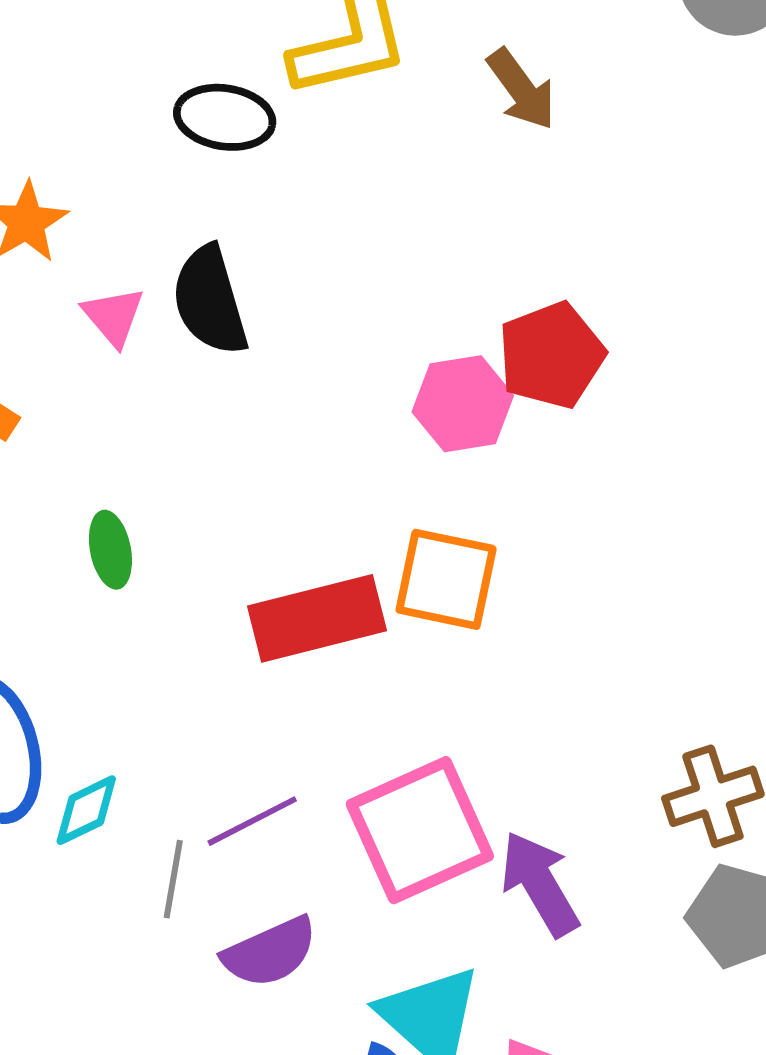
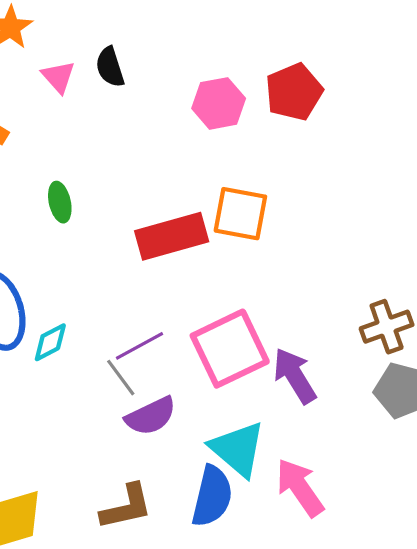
black semicircle: (210, 301) -> (110, 67), size x0.7
pink hexagon: (463, 404) -> (219, 103), moved
gray line: (173, 879) -> (121, 378), moved, turned -45

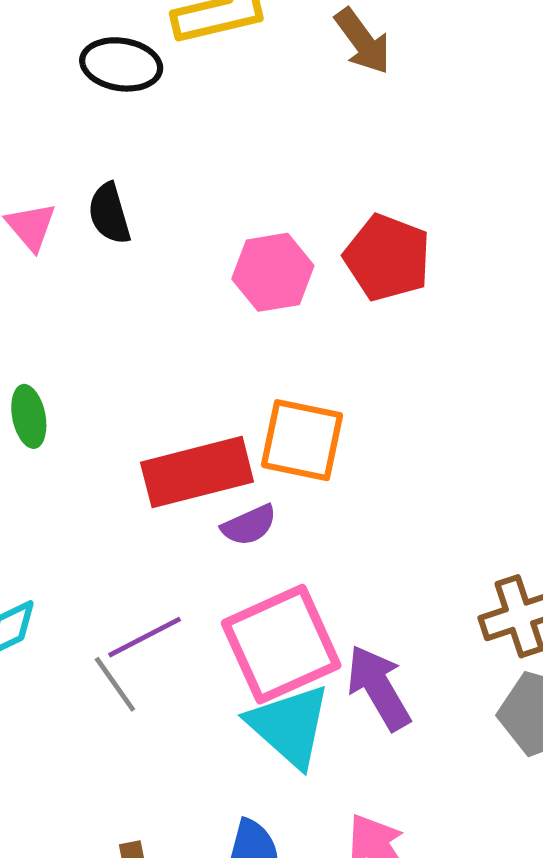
red pentagon: (294, 92) -> (387, 258), turned -30
purple semicircle: (151, 416) -> (249, 525), moved, size x0.7
cyan triangle: (238, 449) -> (289, 726), moved

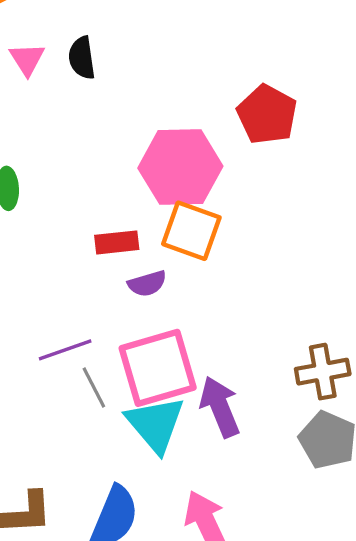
pink hexagon: (273, 272) -> (180, 167), moved, size x1.5
red rectangle: (197, 472) -> (117, 242), size x0.6
gray line: (115, 684) -> (94, 388), moved

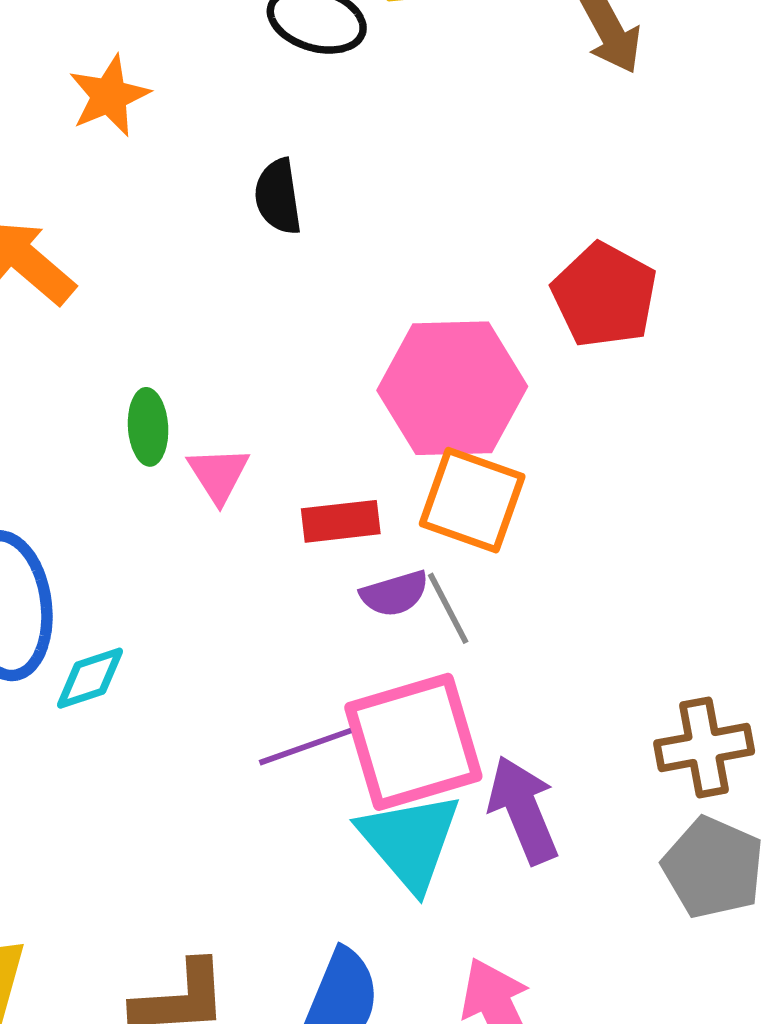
pink triangle: (27, 59) -> (218, 475), moved
purple line: (65, 350) -> (305, 747), moved
gray line: (94, 388) -> (448, 608), moved

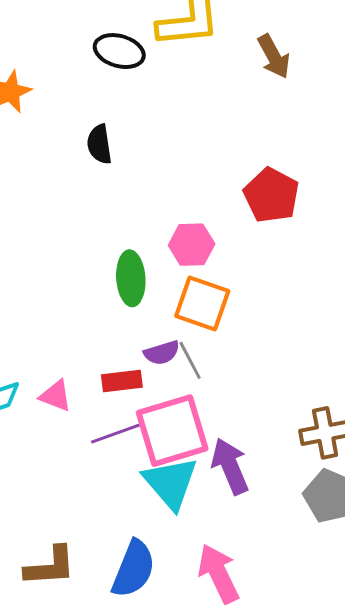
pink hexagon: (452, 388) -> (192, 245), size x0.6
green ellipse: (148, 427) -> (131, 278), moved, size x1.4
pink triangle: (218, 475) -> (56, 396), moved, turned -36
red rectangle: (341, 521) -> (122, 381), moved

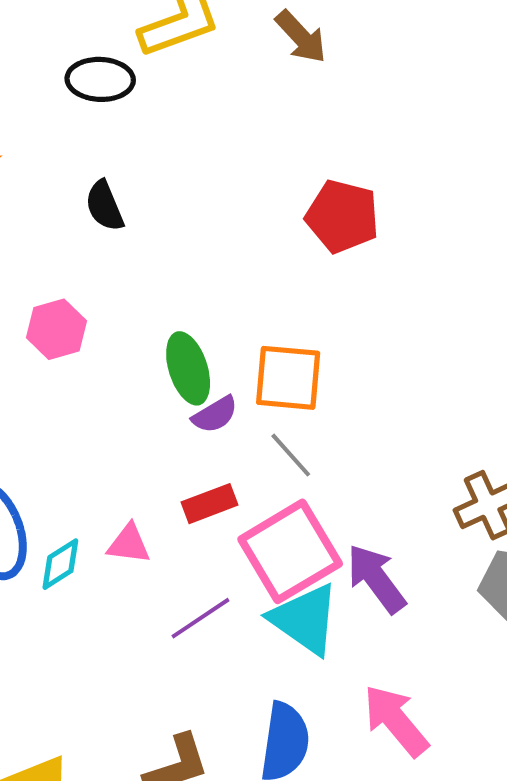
pink hexagon: (192, 245) -> (56, 329), moved
purple semicircle: (162, 353) -> (215, 415), moved
purple line: (115, 434) -> (200, 618), moved

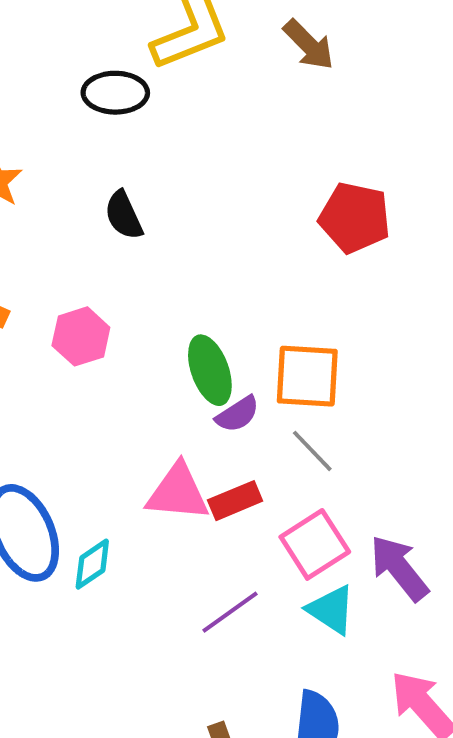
pink triangle: (129, 544) -> (178, 492), moved, size x1.5
pink square: (290, 551) -> (315, 544), size x0.7
cyan triangle: (305, 619) -> (331, 610), size x0.7

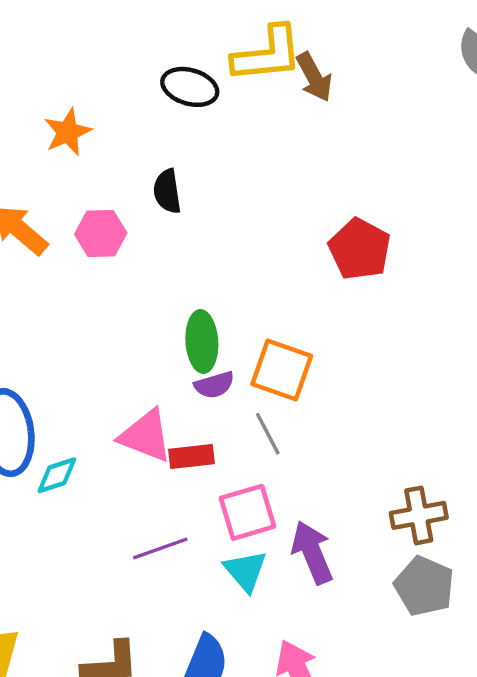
brown arrow: (309, 45) -> (314, 77), moved
pink hexagon: (81, 336) -> (101, 234), moved

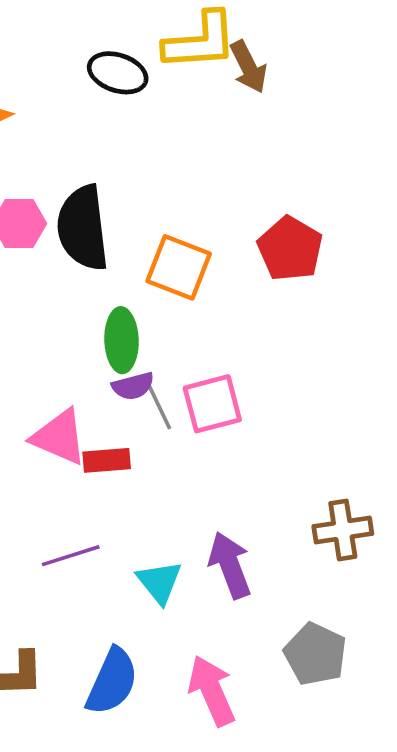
black semicircle: (167, 191) -> (83, 228), moved, size x1.8
orange square: (282, 370) -> (179, 267), moved
gray line: (268, 434) -> (159, 407), moved
pink square: (247, 512) -> (212, 404), moved
gray pentagon: (424, 586) -> (315, 654), moved

